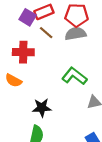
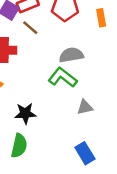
gray semicircle: (75, 34) -> (71, 55), moved

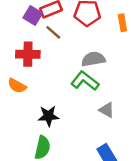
gray triangle: (85, 107) -> (107, 110), turned 42

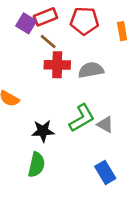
red cross: (28, 54) -> (57, 65), moved
green L-shape: (85, 81) -> (82, 118), moved, turned 112

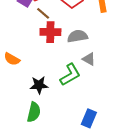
gray triangle: (105, 124) -> (89, 59), moved
blue rectangle: (105, 172) -> (89, 118), turned 54

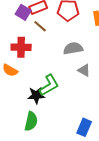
red cross: (50, 32) -> (21, 47), moved
green L-shape: (70, 75) -> (49, 85), moved

